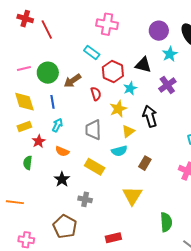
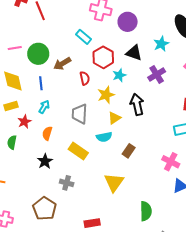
purple circle: (159, 31) -> (128, 22), moved
orange semicircle: (62, 151) -> (47, 133), turned 80

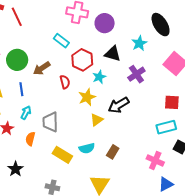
black arrow: (137, 104) -> (119, 105), turned -105
gray trapezoid: (80, 114) -> (50, 122), moved
cyan semicircle: (104, 137) -> (87, 148), moved
black star: (45, 161) -> (15, 169), moved

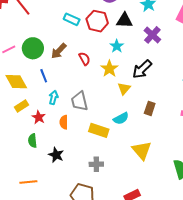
red hexagon: (82, 60) -> (97, 21), moved
brown rectangle: (113, 152) -> (150, 108), moved

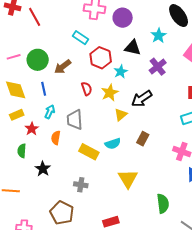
red hexagon: (97, 21) -> (101, 58), moved
red semicircle: (84, 59) -> (87, 89), moved

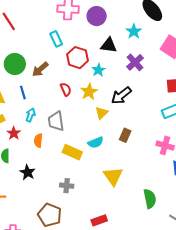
cyan rectangle: (81, 38) -> (56, 39), turned 35

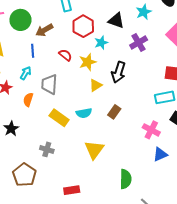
red semicircle: (66, 89) -> (65, 55), turned -40
blue line: (23, 93) -> (33, 51), moved
black arrow: (121, 95) -> (119, 72), turned -45

